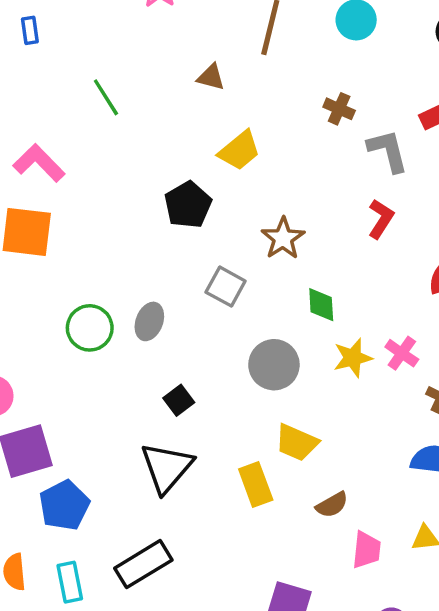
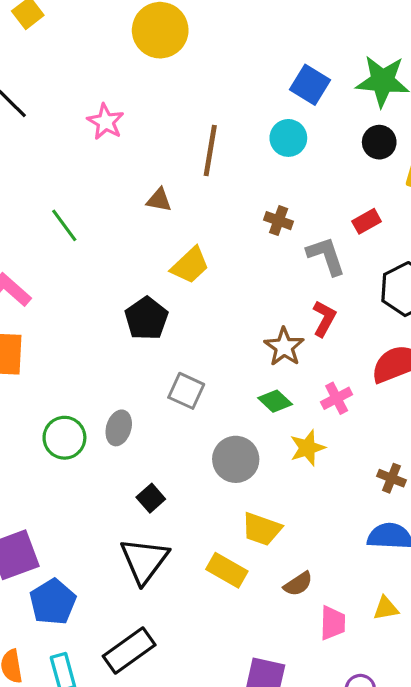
brown star: (283, 238) -> (284, 347), moved
green diamond: (321, 305) -> (275, 401), turned -40
pink cross: (402, 353) -> (337, 398), moved, turned 32
yellow rectangle: (256, 485) -> (227, 570), turned -36

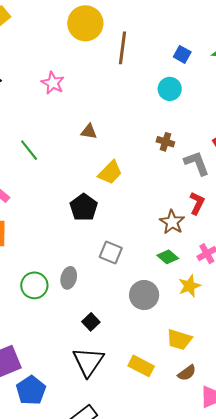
blue square: (310, 85) -> (182, 54), size x0.7
brown line: (210, 151) -> (122, 48), moved
yellow trapezoid: (262, 529) -> (179, 340), moved

